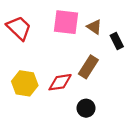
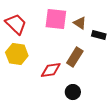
black rectangle: (117, 41) -> (99, 35), turned -48
yellow hexagon: (25, 83) -> (17, 54), moved

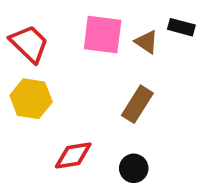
black rectangle: (99, 35) -> (181, 27), moved
red diamond: (51, 70) -> (73, 155), moved

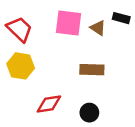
brown rectangle: (137, 104) -> (92, 70), turned 60

